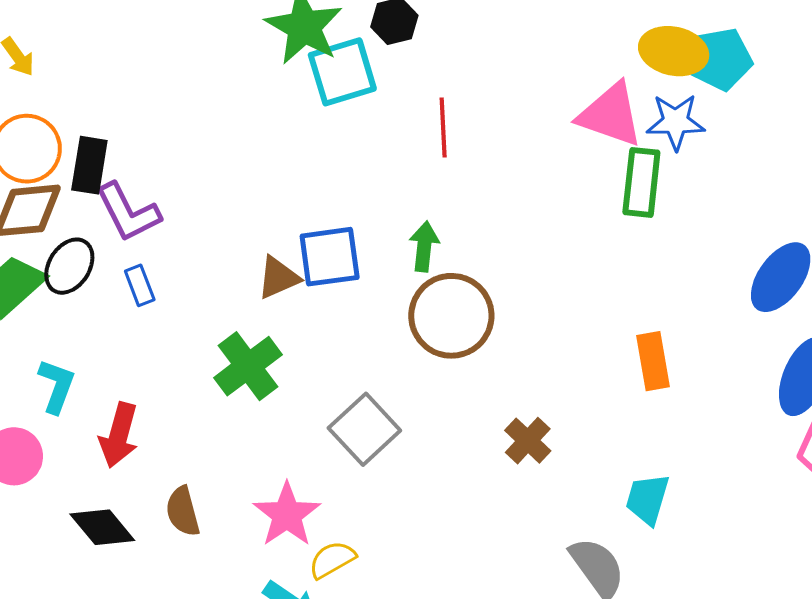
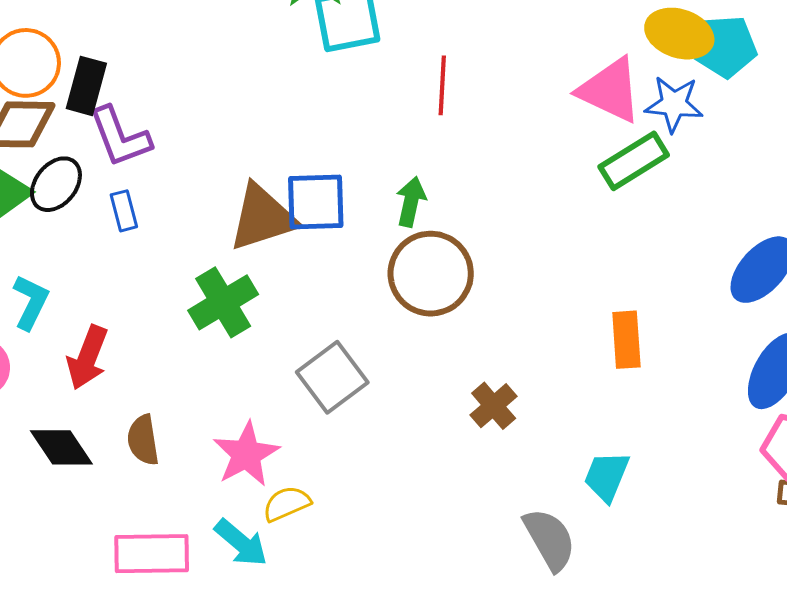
green rectangle: (641, 182) -> (634, 161), turned 46
brown triangle: (278, 278) -> (263, 218), size x1.6

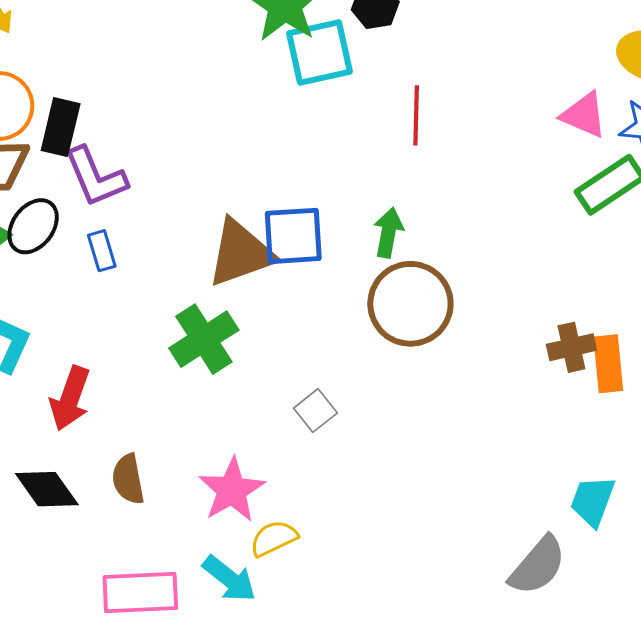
pink triangle: (610, 90) -> (584, 115), size x0.7
gray square: (332, 377) -> (315, 411), size x0.6
brown cross: (494, 406) -> (571, 347), moved, turned 30
gray semicircle: (550, 539) -> (538, 566), turned 72

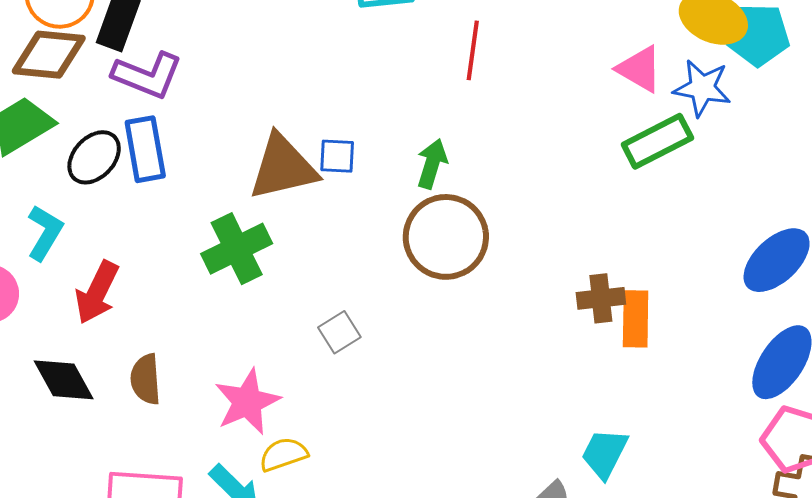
purple L-shape: (96, 177) -> (147, 75), turned -52
black ellipse: (33, 226) -> (94, 157), moved
blue square: (293, 236) -> (337, 156), size x0.6
blue rectangle: (102, 251) -> (145, 149), size x1.6

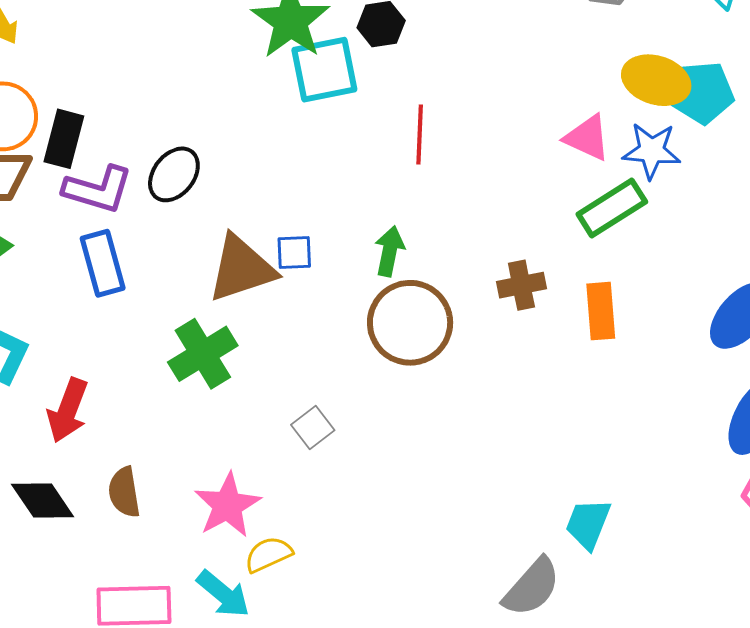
black ellipse: (94, 157) -> (174, 174), moved
brown cross: (601, 298) -> (521, 285), moved
orange rectangle: (636, 319) -> (601, 311), moved

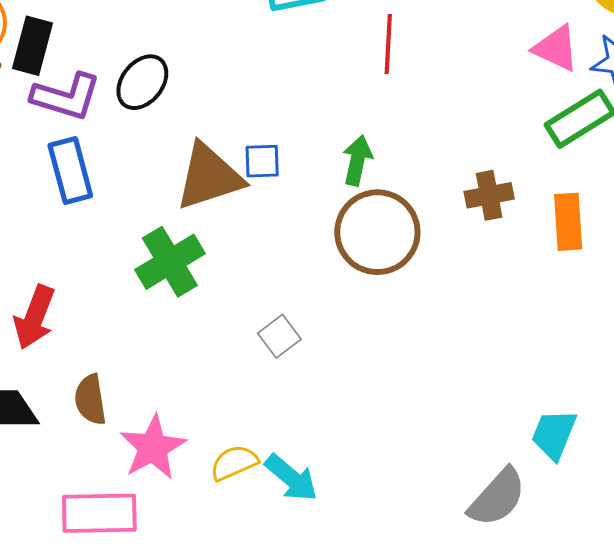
pink star: (228, 505) -> (153, 447), moved
cyan arrow: (223, 594) -> (291, 478), moved

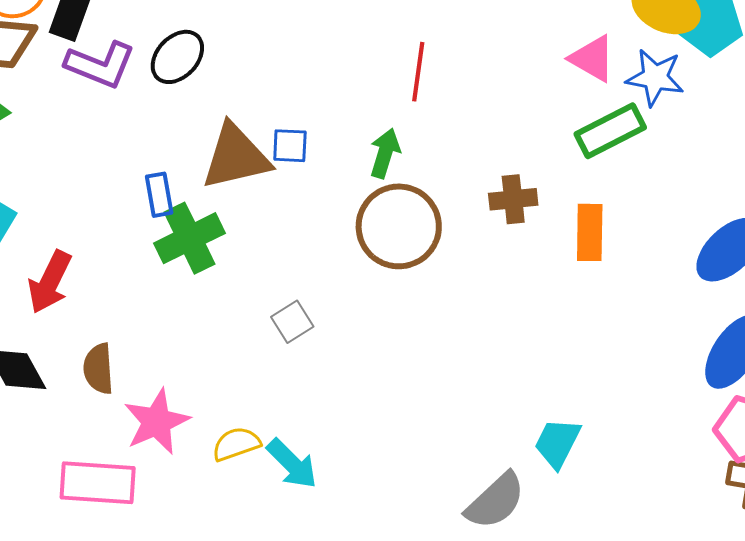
red line: (388, 44) -> (418, 72), moved
blue rectangle: (70, 170) -> (159, 195), moved, size x0.7

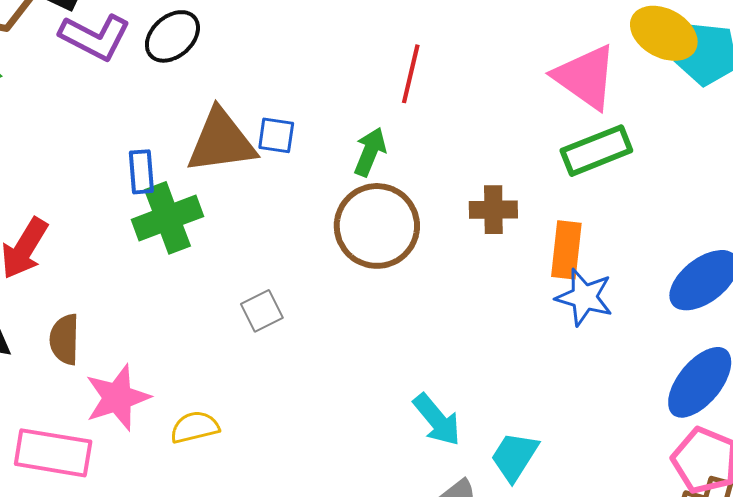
pink triangle: (592, 58) -> (585, 77), size x1.4
blue star: (655, 77) -> (584, 297), moved
cyan arrow: (292, 464) -> (437, 420), moved

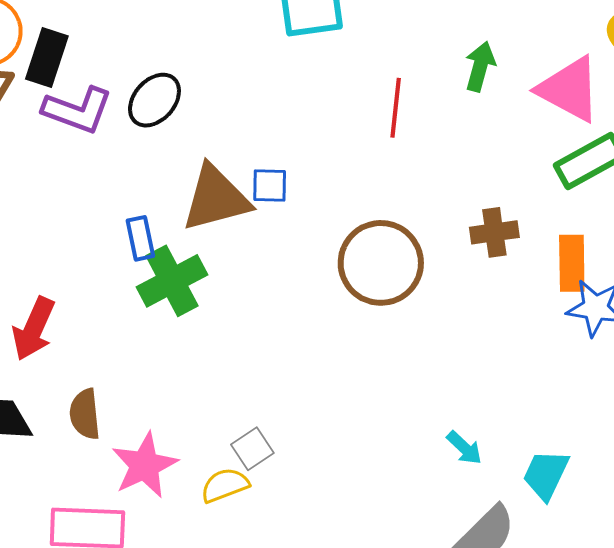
green arrow: (370, 152) -> (480, 67), moved
gray square: (262, 311) -> (252, 449), moved
cyan arrow: (437, 420) -> (464, 448), size x0.7

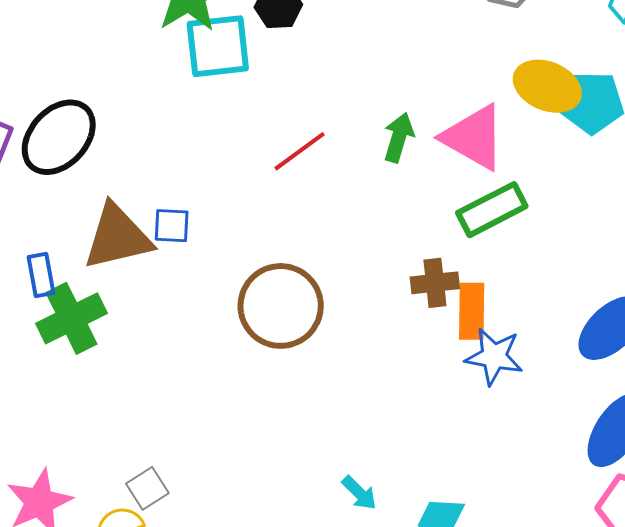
green arrow: (480, 67) -> (399, 137), moved
black ellipse: (154, 100) -> (59, 137), size x1.4
red line: (396, 108) -> (300, 151), turned 46
brown cross: (494, 232) -> (435, 283), moved

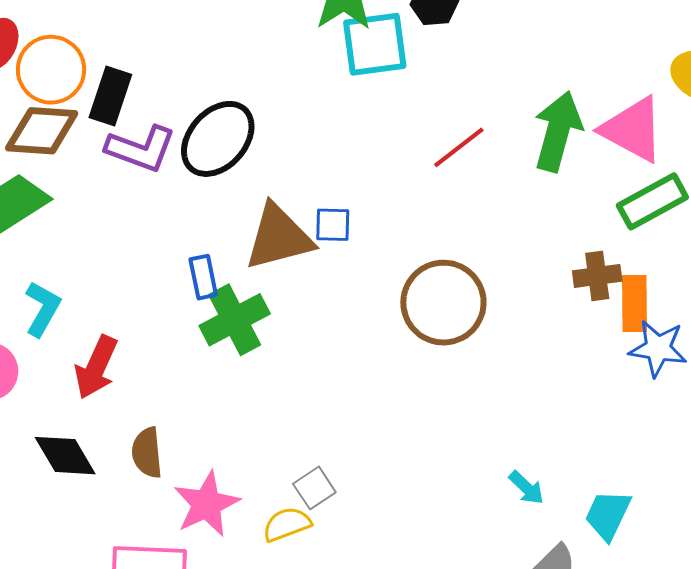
green arrow: (399, 137) -> (558, 131), size x1.6

